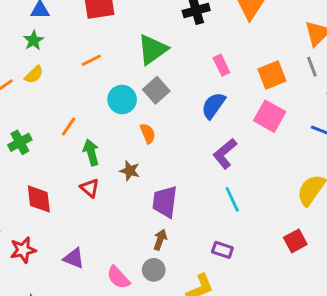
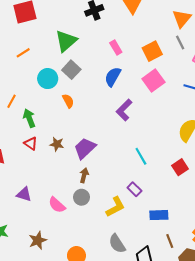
pink square: (270, 116) -> (153, 81), turned 30
brown star: (130, 171) -> (57, 144), moved
cyan line: (232, 199) -> (141, 156), moved
purple trapezoid: (165, 202) -> (85, 148), turned 45
purple rectangle: (222, 250) -> (134, 189), moved, turned 32

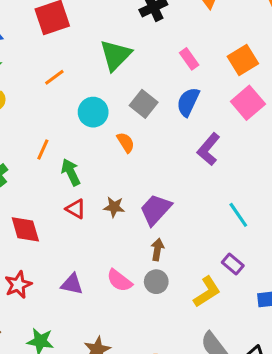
gray square: (71, 70) -> (144, 104), moved
pink semicircle: (57, 205) -> (119, 281), moved

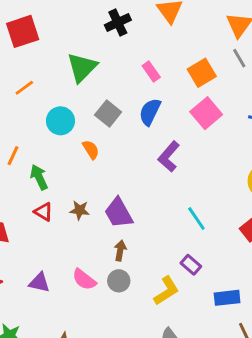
purple trapezoid: (155, 210) -> (119, 213), turned -72

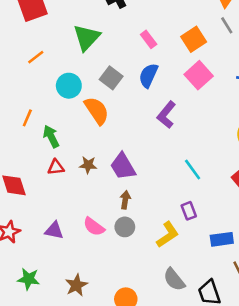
orange semicircle: (91, 150) -> (97, 111), size x1.6
red triangle: (43, 212) -> (56, 167), turned -36
purple rectangle: (191, 265) -> (189, 211), turned 30

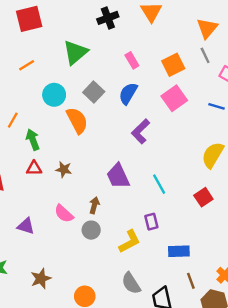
purple trapezoid: (123, 166) -> (118, 176), moved
pink semicircle: (94, 227) -> (64, 214), moved

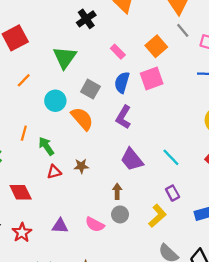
pink square: (174, 98) -> (152, 78), moved, turned 30
purple L-shape: (141, 131) -> (123, 117), moved
pink semicircle: (64, 214) -> (95, 224), moved

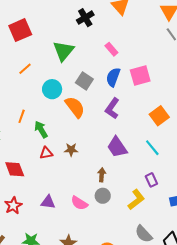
orange square: (156, 46) -> (159, 116), moved

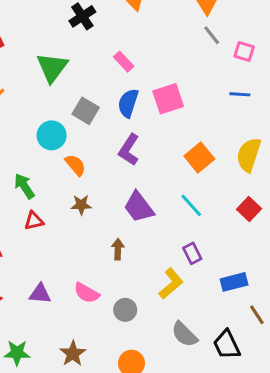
cyan circle: (52, 89) -> (52, 135), moved
orange semicircle: (75, 107) -> (75, 165), moved, size x0.7
brown star: (71, 150) -> (81, 205), moved
gray circle: (103, 196) -> (125, 310), moved

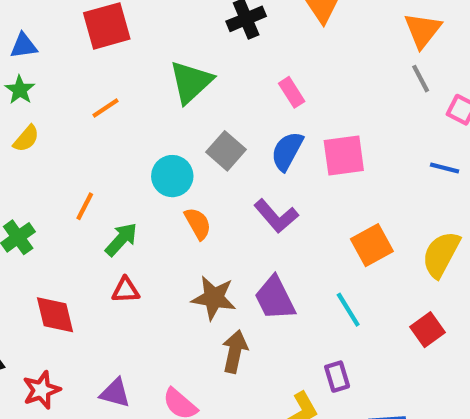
purple L-shape: (129, 150) -> (276, 216), turned -84
green arrow: (24, 186) -> (121, 239), turned 65
brown star: (81, 205) -> (214, 298), moved, size x1.5
brown arrow: (118, 249) -> (235, 351), size x1.4

